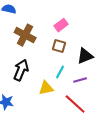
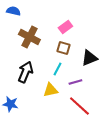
cyan line: (60, 72) -> (57, 69), moved
purple line: (80, 80) -> (75, 82), moved

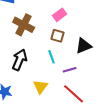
cyan line: (57, 69) -> (52, 57), turned -48
yellow triangle: (50, 90) -> (41, 87), moved, turned -42

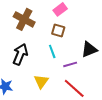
black triangle: (84, 46) -> (89, 49), moved

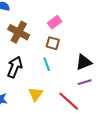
purple line: (70, 64) -> (85, 82), moved

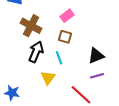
black arrow: (15, 67) -> (36, 52), moved
yellow triangle: (36, 94) -> (48, 78), moved

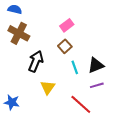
brown cross: (31, 26) -> (19, 33), moved
brown square: (65, 37) -> (65, 46), turned 32
cyan line: (59, 58) -> (75, 67), moved

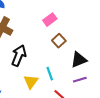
brown square: (65, 46) -> (59, 41), moved
cyan line: (75, 67) -> (50, 74), moved

